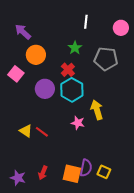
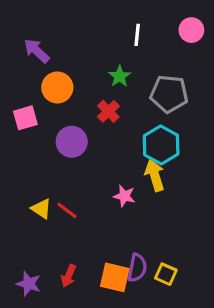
pink circle: (121, 28) -> (191, 30), moved
pink square: (16, 74) -> (25, 118), turned 35
cyan hexagon: (72, 90) -> (161, 145), moved

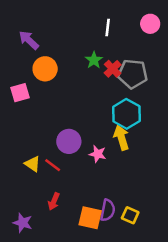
red cross: (108, 111) -> (113, 69), moved
purple circle: (72, 142) -> (69, 141), moved
red arrow: (69, 276) -> (54, 201), moved

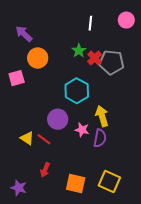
cyan hexagon: (126, 114) -> (77, 91), moved
purple semicircle: (108, 210) -> (100, 138), moved
yellow square: (130, 215) -> (109, 181), size x1.5

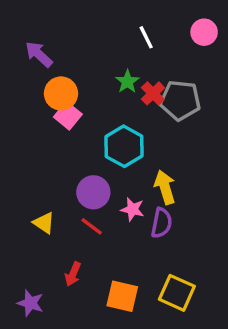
white line: (90, 23) -> (146, 37), turned -32
pink square: (17, 78) -> (68, 116), moved, turned -35
red line: (44, 139) -> (92, 226), moved

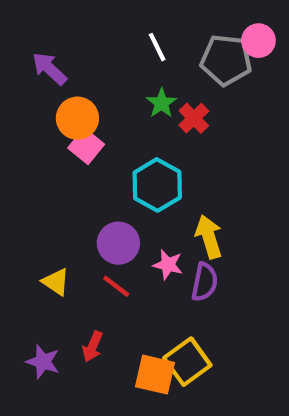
white line: (146, 37) -> (157, 47), moved
gray pentagon: (180, 100) -> (226, 60), moved
yellow square: (177, 293) -> (187, 362), moved, turned 30
purple star: (30, 303) -> (43, 362), moved

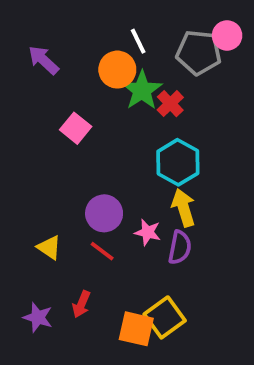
green star: (161, 103) -> (142, 90), size x1.5
orange circle: (77, 118) -> (117, 70), moved
cyan hexagon: (157, 185) -> (178, 162), moved

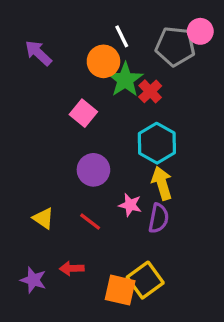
pink square: (76, 128) -> (83, 113), moved
purple circle: (104, 213) -> (93, 170), moved
red arrow: (81, 304) -> (72, 268), turned 65

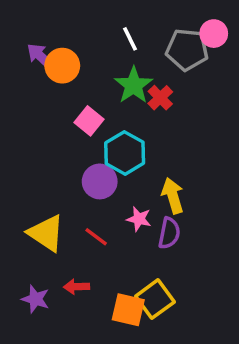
orange circle: (103, 61) -> (62, 66), moved
cyan hexagon: (157, 143) -> (125, 153), moved
yellow triangle: (43, 218) -> (46, 233), size x1.6

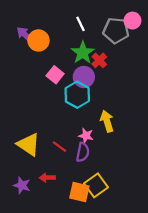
purple circle: (100, 181) -> (84, 77), moved
purple semicircle: (169, 233) -> (83, 152), moved

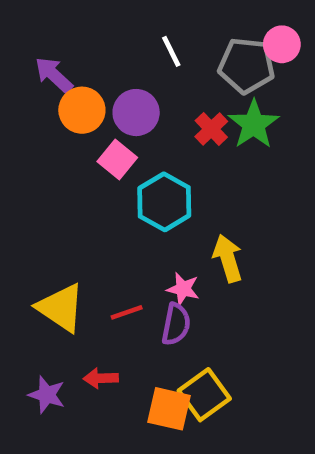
orange circle: (38, 40) -> (82, 110), moved
green star: (83, 53) -> (254, 124), moved
purple circle: (84, 77) -> (136, 113), moved
red line: (59, 147) -> (127, 312), turned -56

